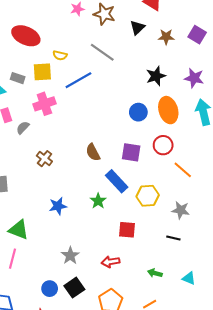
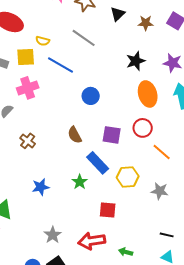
blue line: (78, 80) -> (61, 65), turned 60
blue circle: (138, 112) -> (91, 96), moved
black line: (173, 238) -> (167, 235), moved
red arrow: (110, 262) -> (92, 241), size x1.5
green arrow: (155, 273) -> (126, 252), moved

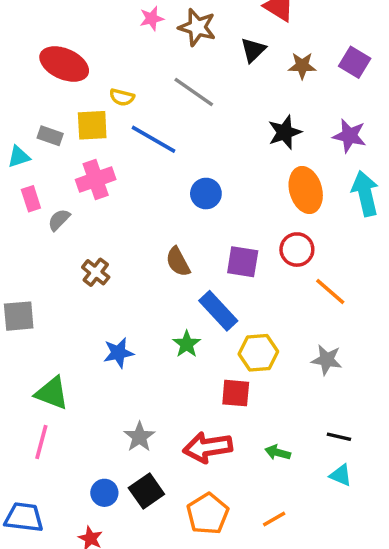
yellow hexagon: (128, 177) -> (258, 353), moved
green arrow: (126, 252) -> (278, 453), moved

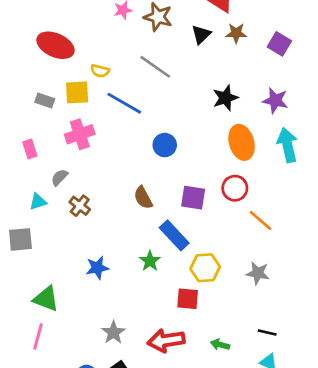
brown star: (302, 66) -> (236, 33), moved
cyan triangle: (19, 157) -> (38, 202), moved
gray semicircle: (59, 220) -> (60, 177), moved

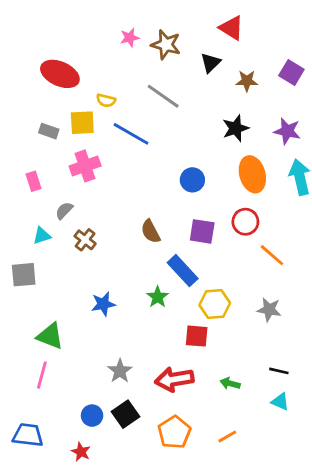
brown star: (236, 33) -> (247, 81), moved
blue circle: (165, 145) -> (192, 180), moved

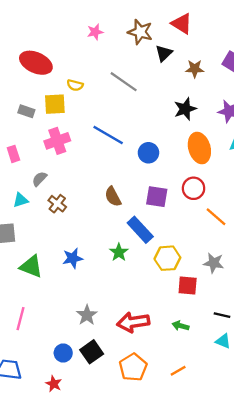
brown star: (166, 45) -> (140, 32), moved
blue line: (131, 134) -> (108, 135), moved
green triangle: (50, 336) -> (31, 266), moved
red square: (197, 336) -> (188, 285), moved

